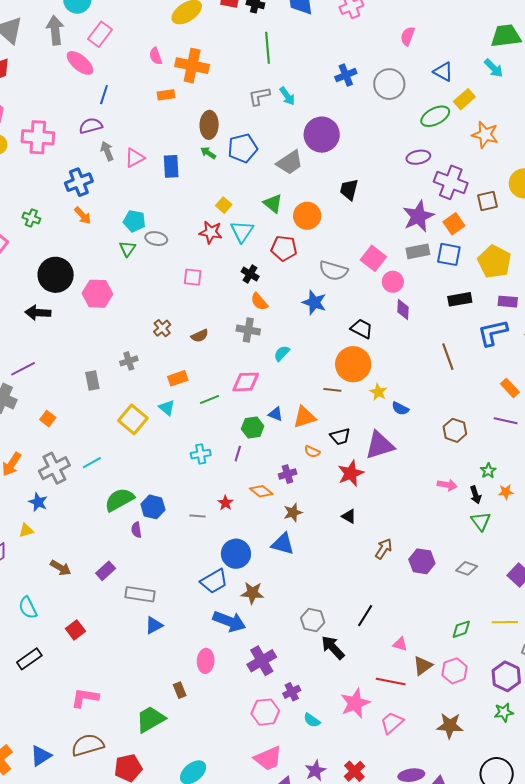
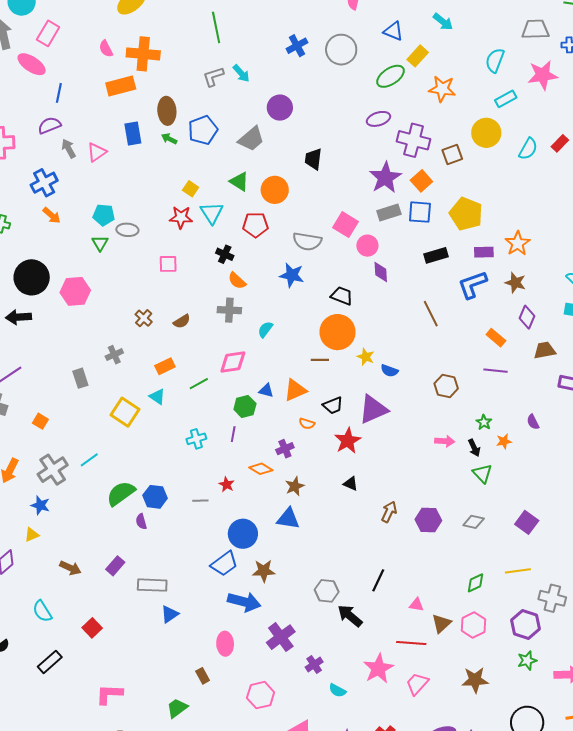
orange rectangle: (166, 95) -> (121, 86), size x1.6
purple circle: (322, 135) -> (280, 108), size x0.7
blue rectangle: (171, 166) -> (133, 133), moved
pink hexagon: (265, 712) -> (261, 695), moved
green trapezoid: (151, 719) -> (177, 708), size x0.7

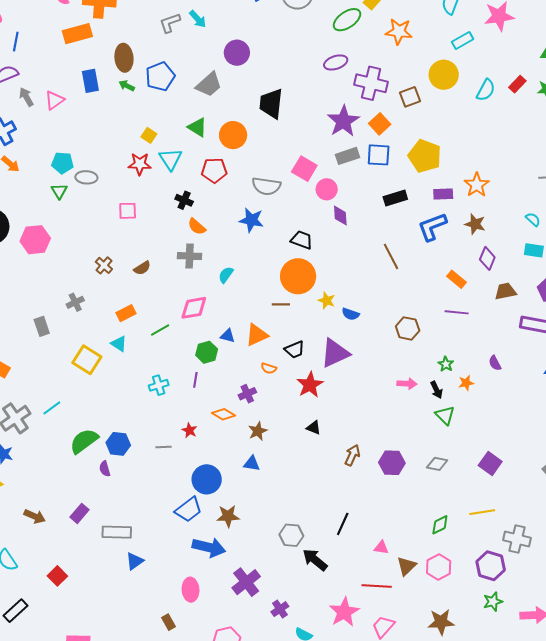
black trapezoid: (313, 159) -> (271, 104), size x1.4
blue triangle: (288, 519) -> (252, 464), size x0.7

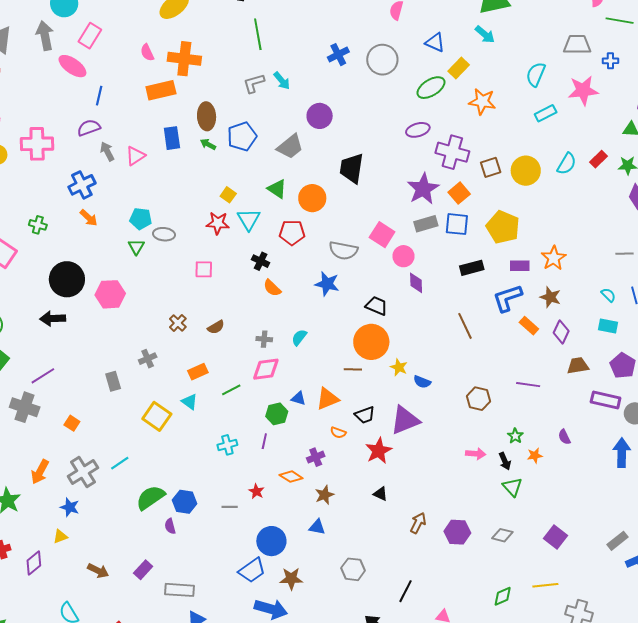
yellow circle: (444, 75) -> (526, 171), moved
gray cross: (190, 256) -> (264, 339), moved, size x0.7
orange rectangle: (457, 279) -> (529, 326), moved
gray hexagon: (291, 535) -> (353, 569), moved

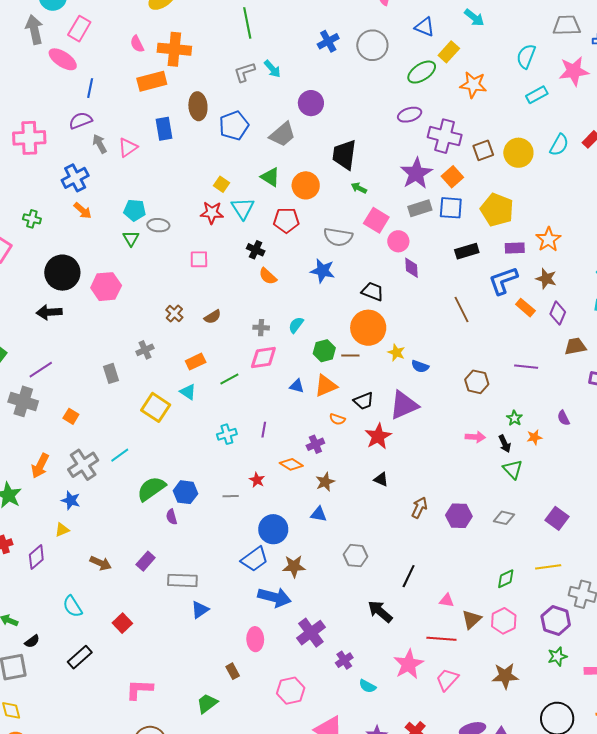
green arrow: (208, 144) -> (359, 188), moved
green hexagon: (277, 414) -> (324, 351), moved

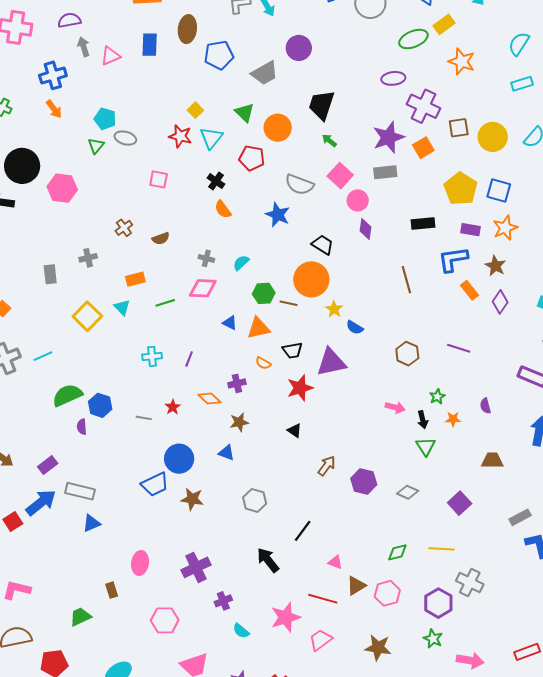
blue square: (451, 208) -> (499, 190), moved
brown trapezoid: (575, 346) -> (492, 461), moved
blue arrow: (274, 597) -> (41, 502), moved, turned -64
green star: (557, 656) -> (433, 639), turned 30

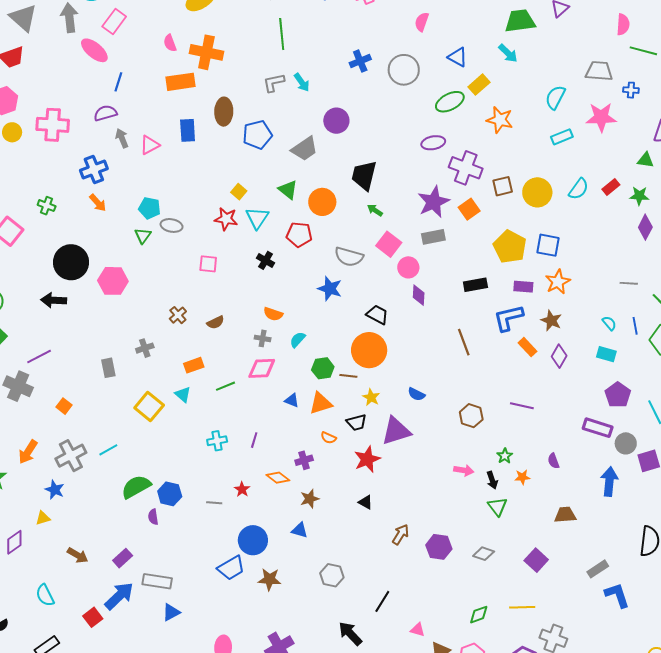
orange semicircle: (223, 209) -> (273, 314), moved, turned -30
yellow star: (334, 309) -> (371, 397), moved

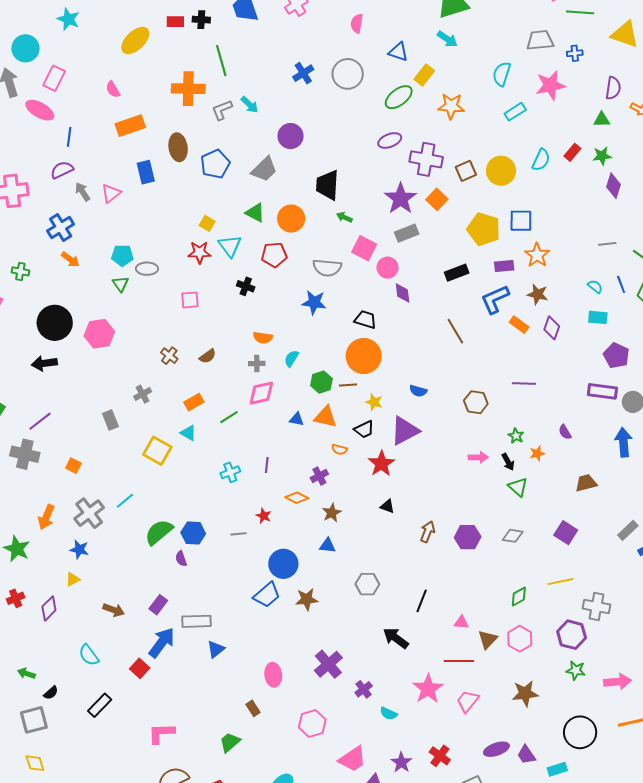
orange cross: (206, 52) -> (188, 89), moved
orange triangle: (321, 403) -> (326, 417), turned 40

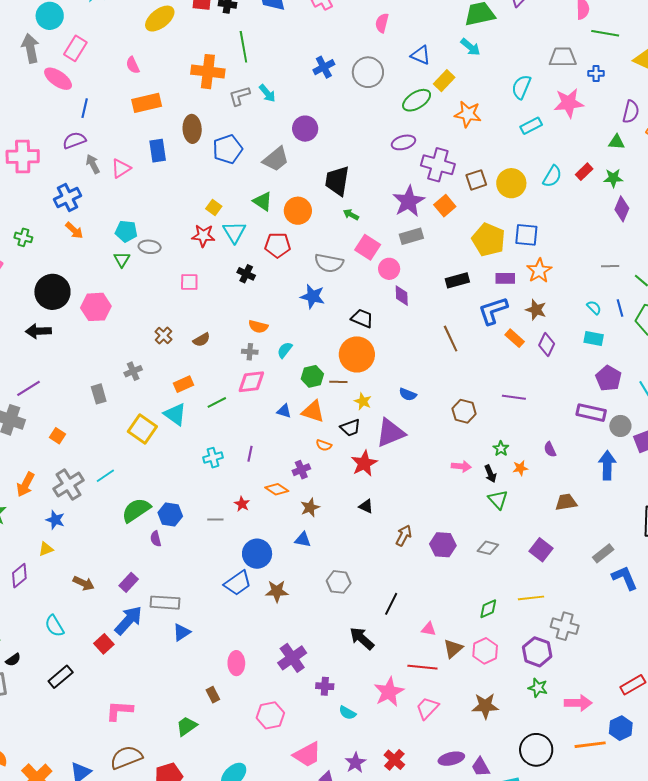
cyan triangle: (188, 433) -> (175, 414), size x1.4
purple cross: (364, 689) -> (325, 686), turned 36

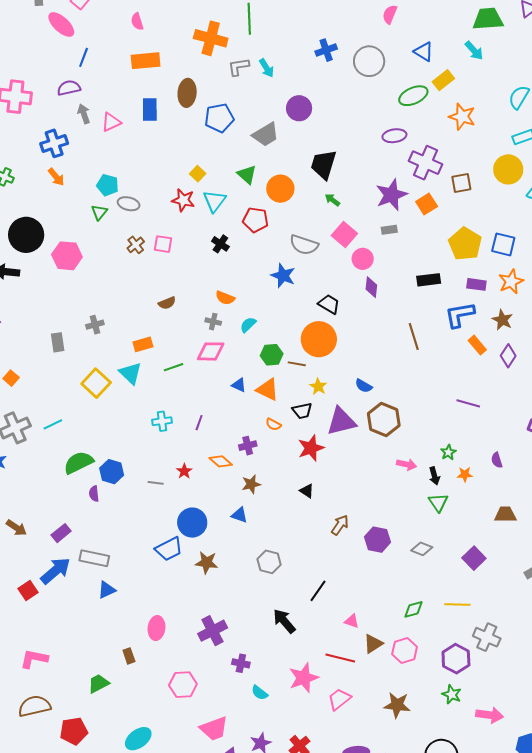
yellow circle: (511, 183) -> (508, 169), moved
gray rectangle: (411, 236) -> (389, 230), size x0.7
brown cross: (163, 336) -> (136, 245), moved
brown hexagon: (464, 411) -> (384, 419), moved, size x1.4

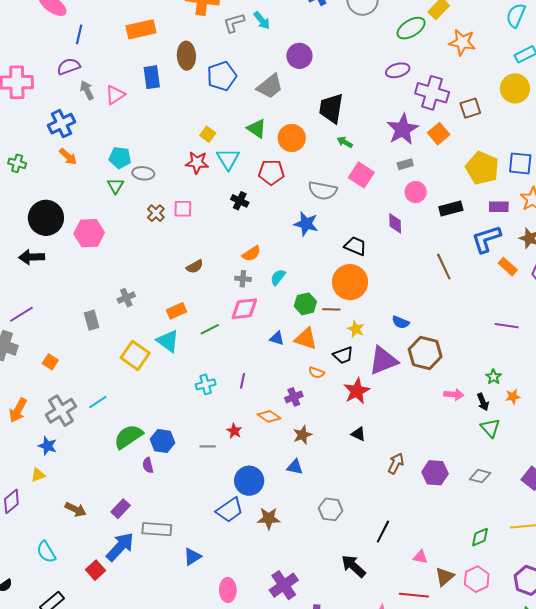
pink circle: (363, 259) -> (416, 192), moved
orange semicircle: (225, 298) -> (252, 254), turned -48
blue triangle: (107, 590) -> (192, 557), moved

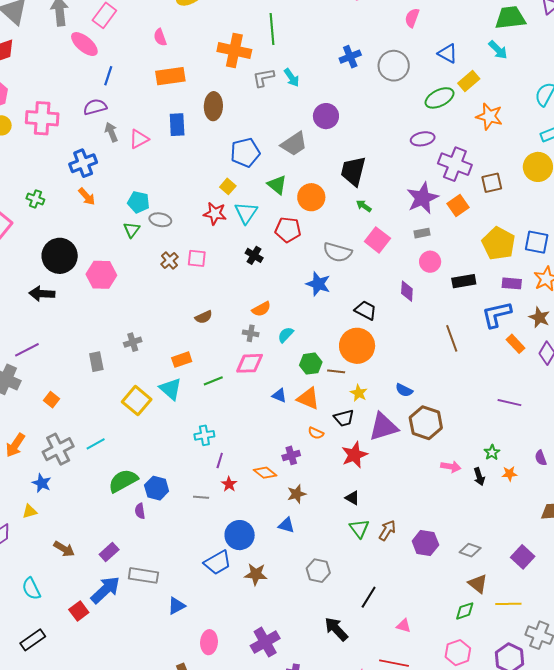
blue pentagon: (222, 76) -> (245, 153), moved
purple line: (243, 381) -> (220, 460), moved
green triangle: (490, 428) -> (359, 528), moved
brown triangle: (445, 577) -> (478, 584), moved, turned -45

